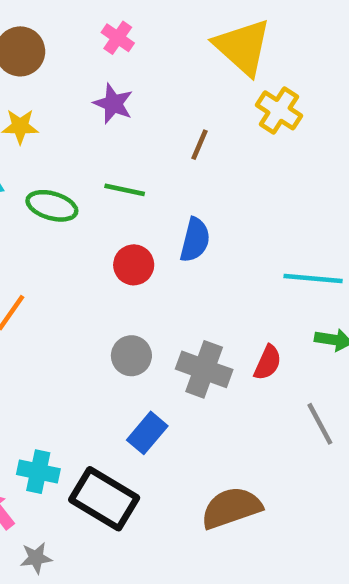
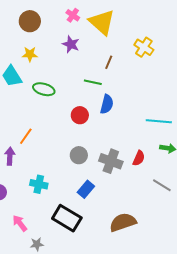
yellow triangle: (243, 47) -> (102, 22), moved
green line: (125, 190) -> (93, 82), moved
gray line: (320, 424) -> (162, 185), turned -30
cyan cross: (38, 472) -> (39, 184), moved

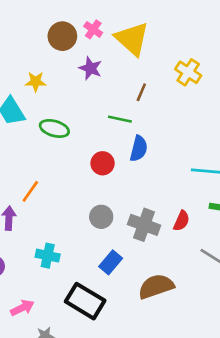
brown circle: (30, 21) -> (62, 36), moved
brown semicircle: (123, 222) -> (156, 286), moved
pink arrow: (20, 223) -> (22, 308), turned 102

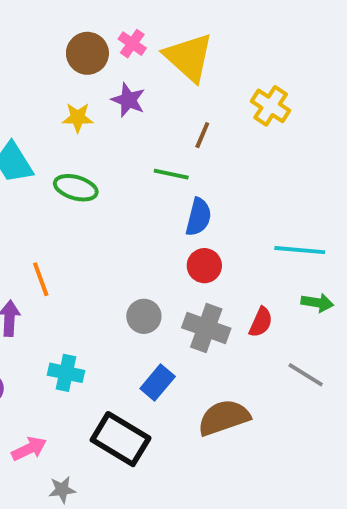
yellow star: (36, 82) -> (78, 118), moved
red circle: (103, 163) -> (204, 266), moved
orange line: (30, 191) -> (41, 279), turned -55

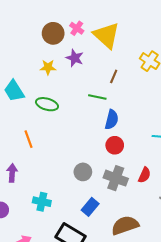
orange line: (41, 279) -> (28, 139), moved

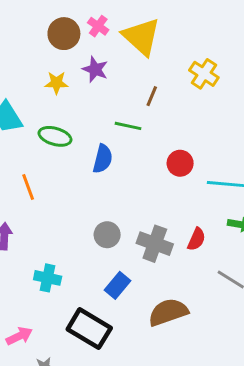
blue semicircle: (112, 120) -> (103, 159), moved
red circle: (115, 145) -> (180, 163), moved

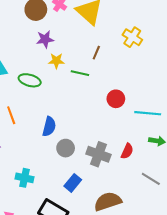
purple star: (95, 69) -> (45, 39), moved, turned -30
yellow star: (56, 83) -> (56, 61), moved
blue semicircle: (103, 159) -> (49, 127), moved

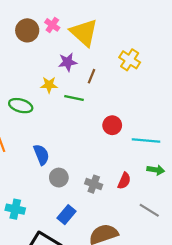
purple star: (45, 39) -> (68, 62), moved
blue semicircle: (49, 127) -> (41, 155), turned -36
gray cross: (98, 154) -> (94, 184), size x0.7

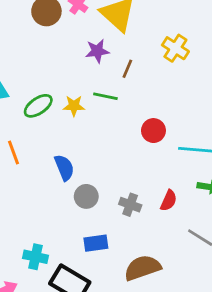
yellow star: (49, 85) -> (74, 106), moved
green ellipse: (21, 106) -> (38, 106), turned -50
cyan cross: (15, 209) -> (35, 257), moved
blue rectangle: (66, 215) -> (96, 243), turned 42

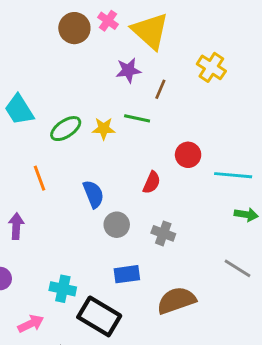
red semicircle: (169, 201) -> (152, 182), moved

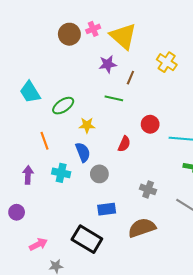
pink cross: (108, 21) -> (93, 29), turned 32
yellow star: (104, 129) -> (87, 125), moved
gray cross: (163, 233) -> (148, 189), moved
cyan cross: (63, 289) -> (61, 173), moved

